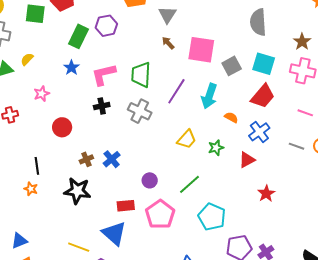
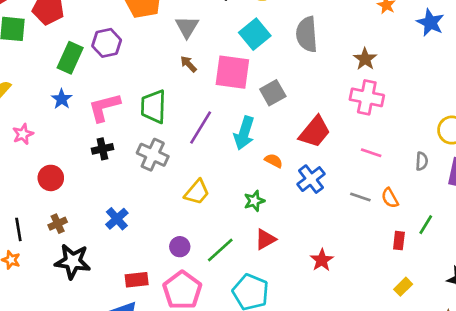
cyan square: (264, 64) -> (255, 34), moved, turned 35
yellow trapezoid: (187, 139) -> (197, 192), moved
brown cross: (86, 159) -> (58, 224), moved
red triangle: (247, 160) -> (265, 239), moved
purple circle: (150, 180) -> (180, 247), moved

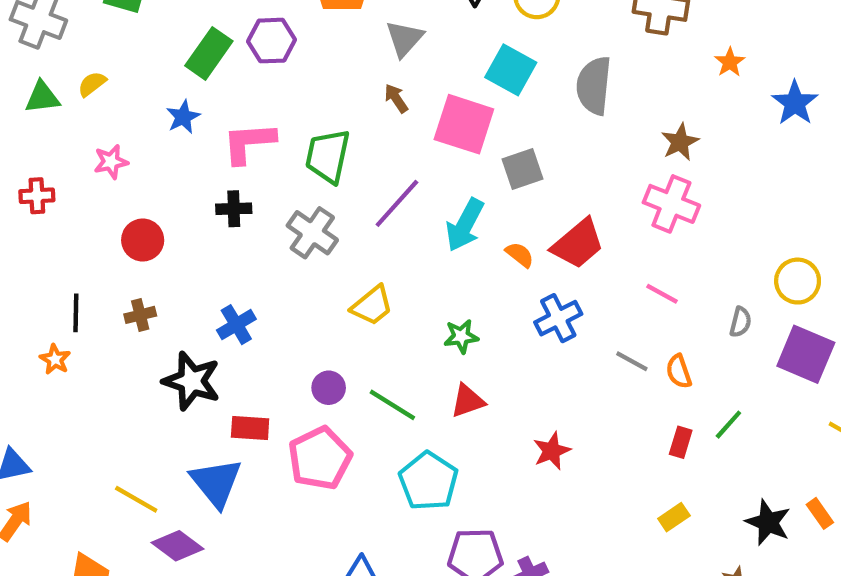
cyan square: (255, 34) -> (511, 70), turned -32
orange semicircle: (274, 161) -> (520, 255), moved
green line: (220, 250) -> (392, 405), turned 64
black star: (73, 261) -> (192, 381), moved

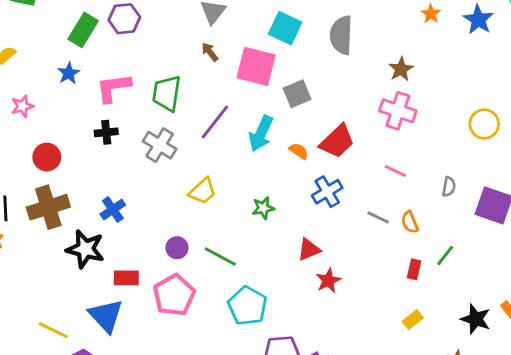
blue star: (795, 103) -> (478, 20), moved
yellow circle: (798, 281) -> (484, 124), moved
brown cross: (140, 315) -> (48, 207), size x2.0
red triangle: (468, 401) -> (309, 250), moved

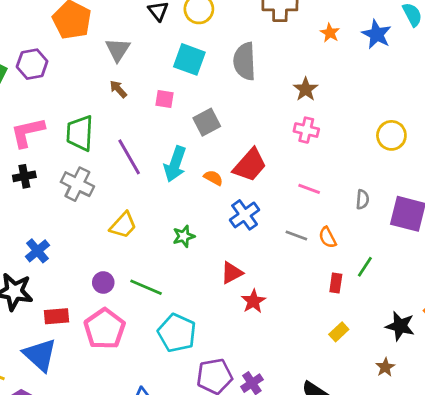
pink square: (256, 66) -> (165, 99), size x0.5
pink cross: (398, 111) -> (306, 130), size x0.7
purple line: (215, 122) -> (129, 157), turned -63

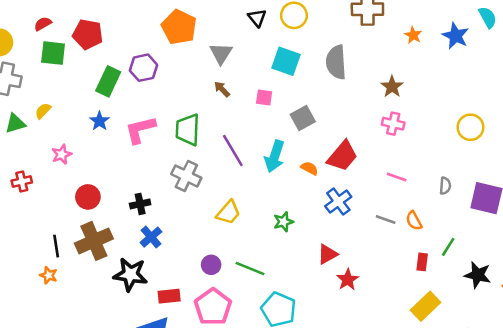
black cross: (24, 176) -> (140, 204), moved
black star: (400, 326) -> (478, 275), moved
yellow rectangle: (339, 332) -> (426, 306), size x1.6

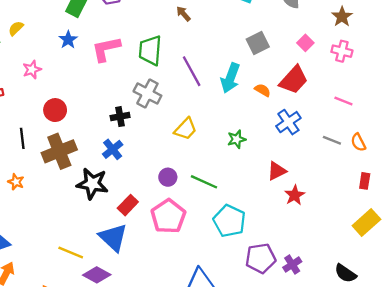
pink square: (264, 98) -> (305, 43), moved, turned 35
black cross: (140, 204) -> (120, 117), moved
black line: (56, 246) -> (22, 138), moved
red rectangle: (169, 296) -> (128, 205), turned -42

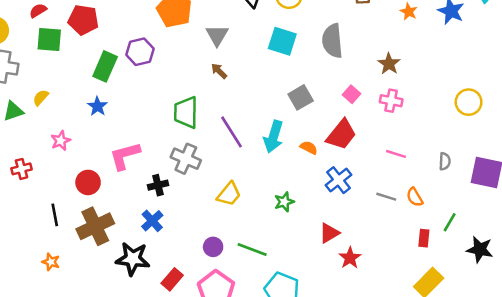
pink L-shape: (106, 49) -> (125, 156), moved

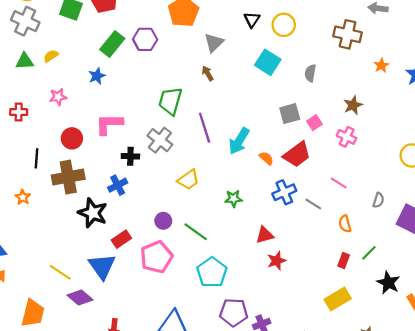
gray semicircle: (332, 41) -> (310, 73), size x0.6
gray square: (301, 97) -> (290, 114), moved
gray line: (386, 197) -> (313, 204), moved

